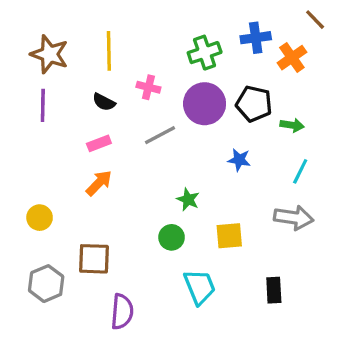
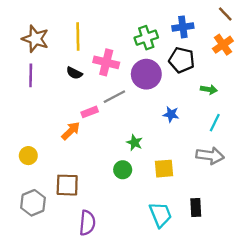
orange cross: (292, 58) -> (223, 45), moved
pink cross: (148, 87) -> (106, 62), size x1.5
black pentagon: (254, 104) -> (182, 60), moved
pink rectangle: (99, 143) -> (90, 112), moved
cyan trapezoid: (200, 287) -> (160, 215), moved

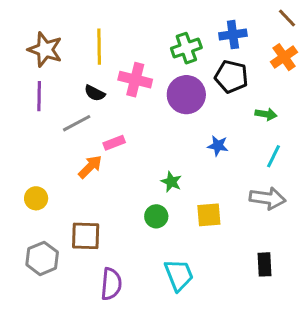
gray line: (114, 97) -> (77, 123), moved
black rectangle: (196, 208) -> (264, 264), moved
cyan trapezoid: (160, 215) -> (179, 275), moved

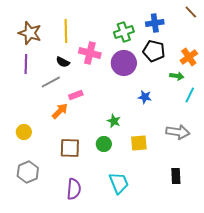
orange cross: (284, 57) -> (189, 57), moved
cyan line: (273, 156) -> (190, 95), moved
brown square: (86, 236) -> (70, 148), moved

